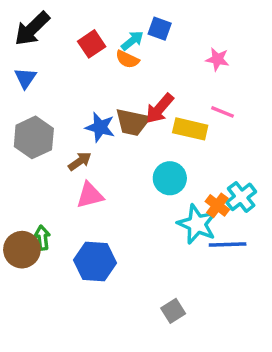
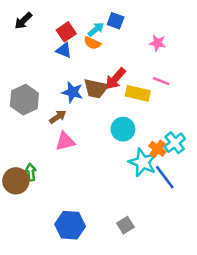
black arrow: (32, 29) -> (23, 21), size x0.7
blue triangle: (25, 78) -> (64, 50), moved, turned -42
blue line: (228, 245) -> (165, 177), turned 55
blue hexagon: (95, 262) -> (70, 225), moved

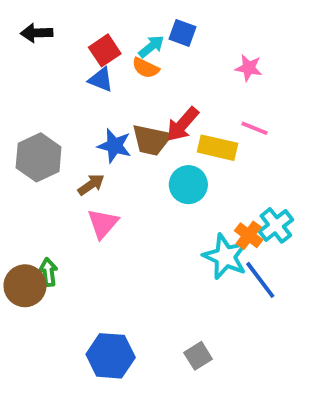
black arrow: (23, 21) -> (37, 33), turned 42
cyan circle: (123, 129) -> (188, 185), moved
pink triangle: (65, 141) -> (103, 224), turned -35

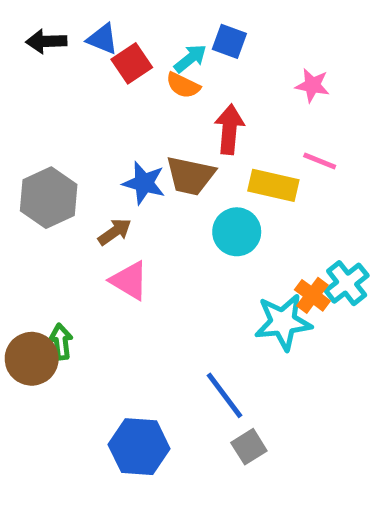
blue triangle: (101, 80) -> (102, 39), moved
red arrow: (182, 124) -> (229, 129), moved, turned 144
pink triangle: (103, 224) -> (129, 281), turned -40
cyan star: (225, 257) -> (283, 322), turned -30
blue line: (260, 280) -> (225, 395), moved

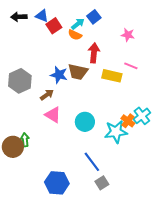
blue square: (229, 41) -> (94, 17), turned 32
cyan circle: (237, 232) -> (85, 122), moved

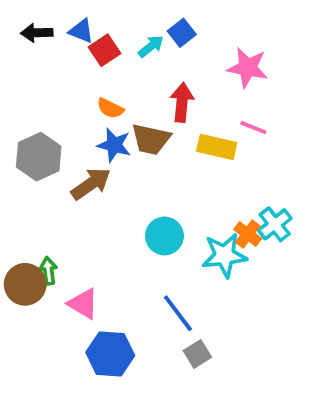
orange semicircle: (75, 35) -> (110, 108), moved
pink star: (128, 35) -> (248, 68), size x1.5
brown arrow: (47, 95) -> (91, 184), size x1.5
pink triangle: (53, 115) -> (83, 304), moved

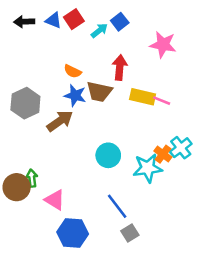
red square: (104, 50) -> (74, 19), moved
pink line: (253, 128) -> (162, 101), moved

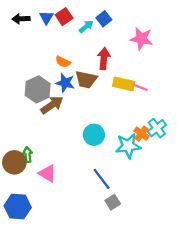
blue triangle: (53, 20) -> (46, 18), turned 40
gray hexagon: (25, 103) -> (38, 89), moved
blue hexagon: (73, 233) -> (18, 207), moved

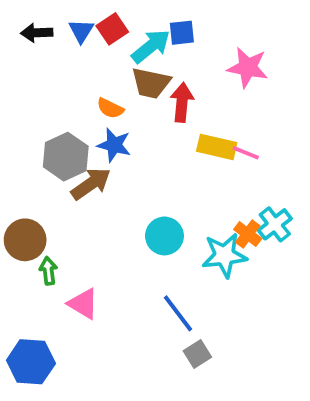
blue square: (104, 19) -> (182, 33), turned 32
cyan arrow: (86, 26) -> (151, 46), size x1.5
brown trapezoid: (86, 79) -> (151, 83), moved
brown circle: (14, 162) -> (25, 240), moved

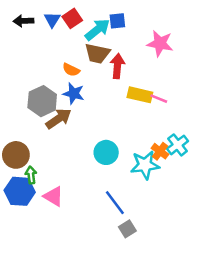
blue hexagon: (31, 362) -> (20, 191), moved

